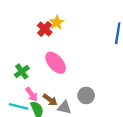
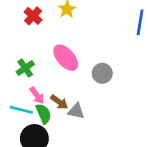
red cross: (45, 29) -> (33, 16), moved
gray circle: (86, 95) -> (102, 73), moved

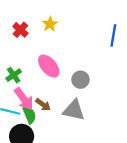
pink arrow: (37, 95) -> (24, 99), size x1.5
gray triangle: (76, 111) -> (74, 110), moved, size x1.5

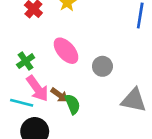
gray triangle: (74, 110) -> (134, 100), moved
green semicircle: (29, 115) -> (72, 104), moved

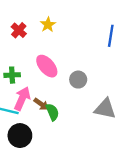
green cross: (26, 61) -> (12, 75), turned 32
pink arrow: (37, 88) -> (22, 99), turned -120

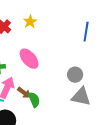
gray circle: (78, 80) -> (75, 75), moved

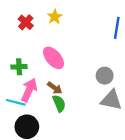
brown arrow: (24, 93) -> (55, 88), moved

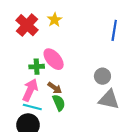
red cross: (26, 22) -> (27, 25), size x1.5
green cross: (19, 67) -> (37, 67), moved
cyan line: (16, 102) -> (32, 107), moved

